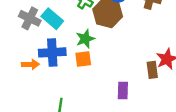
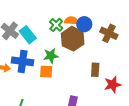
brown rectangle: (152, 70) -> (95, 70), moved

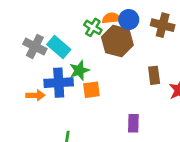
green star: (51, 56) -> (79, 70), moved

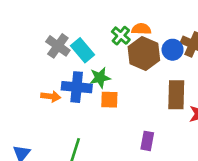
blue circle: (129, 20) -> (173, 50), moved
brown rectangle: (154, 75) -> (176, 95), size x1.5

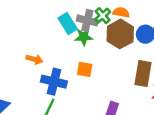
gray cross: (58, 46) -> (87, 20), moved, turned -30
green star: (100, 78) -> (84, 37), moved
blue cross: (77, 87) -> (54, 82), moved

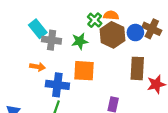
gray cross: (87, 20) -> (52, 40), moved
cyan rectangle: (68, 23) -> (38, 29), moved
orange square: (85, 69) -> (84, 71), size x1.5

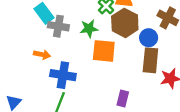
blue circle: (135, 33) -> (149, 38), moved
orange square: (84, 71) -> (104, 51), moved

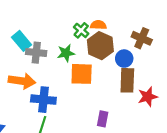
orange arrow: (42, 55) -> (22, 81), size x1.6

